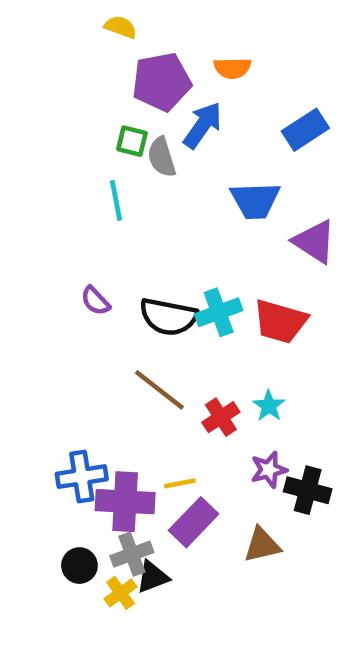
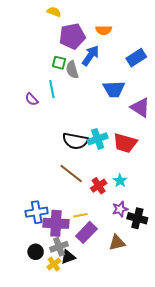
purple semicircle: (95, 301) -> (32, 99), moved

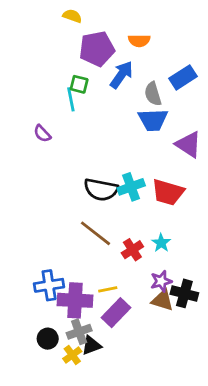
gray semicircle: (72, 70) -> (153, 94), moved
cyan line: (52, 89) -> (71, 99), moved
brown triangle: (117, 243) -> (162, 300), moved, turned 30

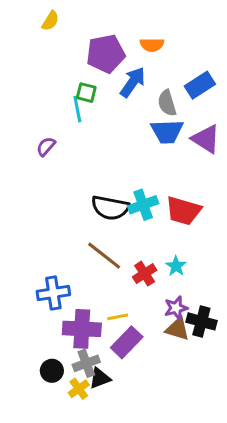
yellow semicircle: (72, 16) -> (50, 21), moved, turned 102
purple semicircle: (42, 134) -> (46, 146), turned 84
purple triangle: (188, 144) -> (206, 139), moved
blue cross: (49, 285) -> (53, 293), moved

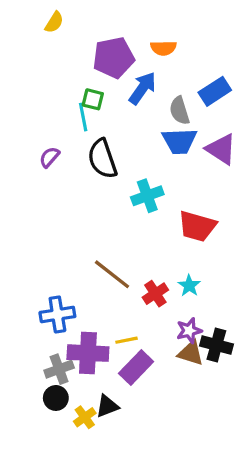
cyan cross: (143, 205) -> (147, 196), moved
black semicircle: (110, 208) -> (102, 159), moved, turned 60
gray cross: (86, 363) -> (59, 369), moved

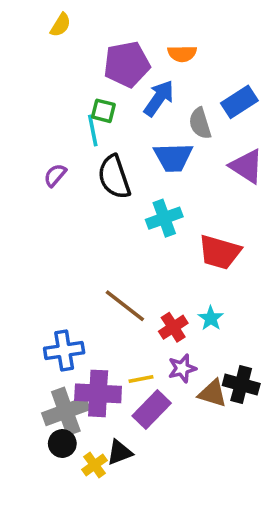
blue trapezoid: (179, 141) -> (173, 157), moved
purple star: (189, 331) -> (182, 368), moved
gray cross: (59, 369) -> (66, 411), size x1.4

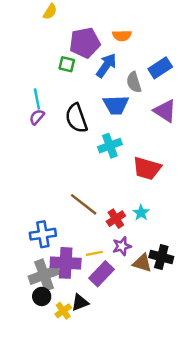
yellow semicircle: (60, 25) -> (50, 12), moved
green square: (103, 111) -> (67, 64), moved
cyan line: (93, 130) -> (37, 99), moved

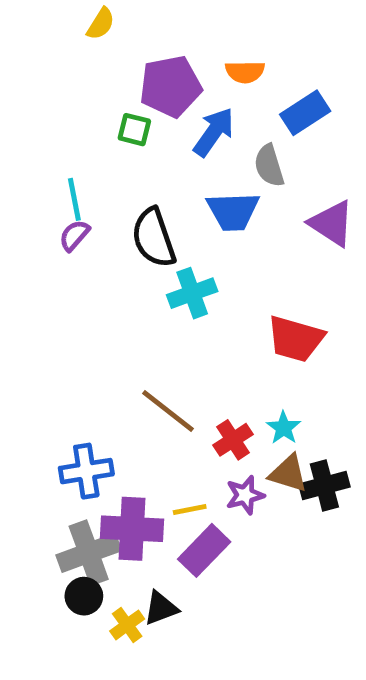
blue rectangle: (160, 68) -> (305, 113), moved
cyan cross: (110, 146) -> (192, 293), moved
black cross: (161, 257) -> (324, 485), moved, turned -30
brown triangle: (142, 263) -> (288, 473), moved

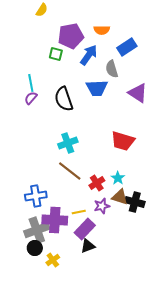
cyan cross: (192, 293) -> (68, 143), moved
black cross: (324, 485) -> (135, 202), turned 30
black triangle: (161, 608) -> (88, 246), moved

